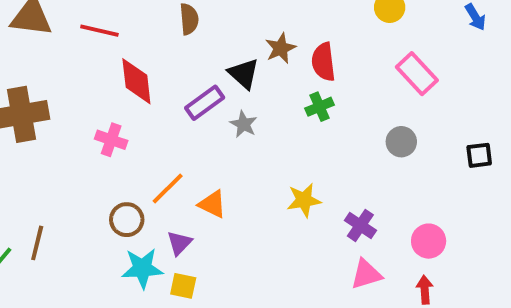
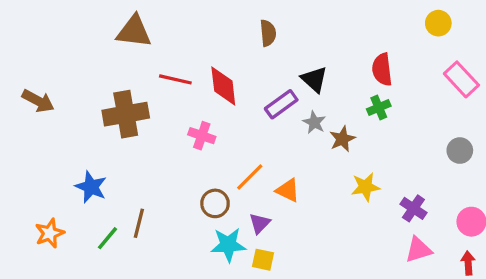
red line: (99, 31) -> (175, 79), moved
brown star: (281, 48) -> (342, 139), moved
gray circle: (401, 142) -> (460, 151), moved

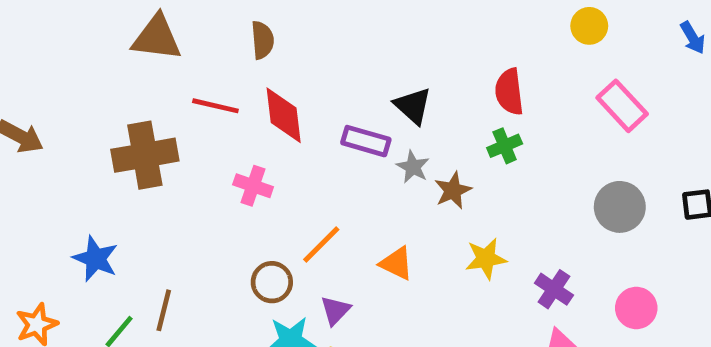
brown semicircle: (268, 33) -> (262, 40), moved
purple rectangle: (281, 104) -> (366, 141), turned 52
gray circle: (460, 151) -> (620, 207), size x1.4
orange triangle: (288, 190) -> (396, 263), moved

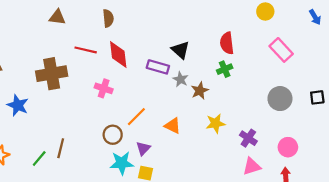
brown triangle: (157, 38) -> (57, 17), size x0.7
blue star: (96, 259) -> (18, 105), moved

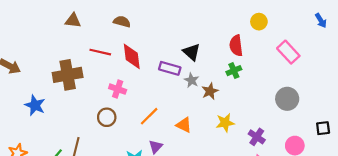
yellow circle: (265, 12) -> (259, 22), moved
brown semicircle: (108, 18) -> (122, 22), turned -70
black square: (317, 97) -> (323, 128), moved
brown circle: (113, 135) -> (107, 117), moved

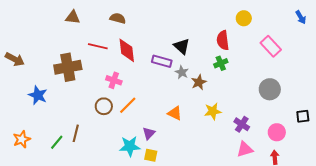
orange line: (149, 116) -> (128, 105), moved

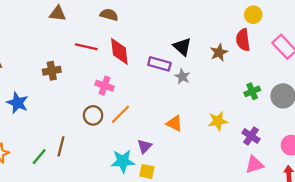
red semicircle: (223, 40) -> (243, 40), moved
green cross: (221, 63) -> (252, 91), moved
brown cross: (68, 67) -> (52, 71), size x0.6
brown star: (199, 82) -> (219, 52), moved

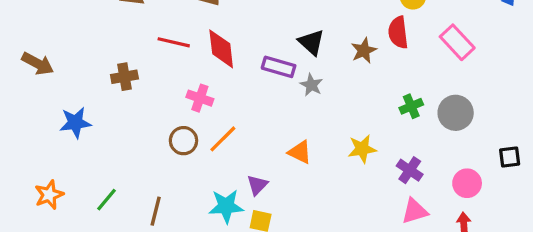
blue star: (17, 103) -> (75, 123), turned -30
brown line: (61, 146) -> (156, 211), moved

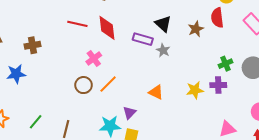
brown cross: (124, 77) -> (32, 45), moved
pink cross: (200, 98) -> (94, 59), turned 35
purple cross: (410, 170) -> (218, 85), moved, turned -35

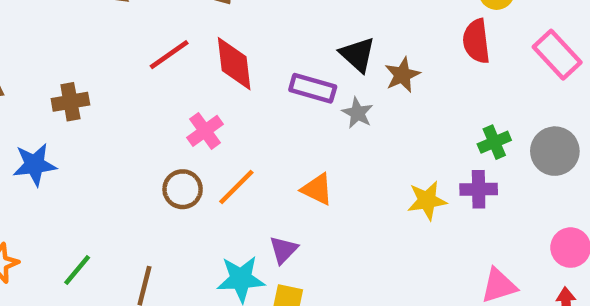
red line: (77, 24) -> (169, 55), turned -48
brown star: (196, 29) -> (402, 75), moved
orange triangle: (156, 92) -> (317, 189), moved

